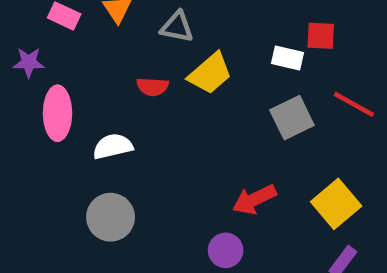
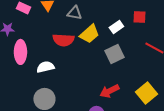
white rectangle: (288, 58) -> (116, 27), moved, turned -48
red semicircle: (153, 87) -> (63, 40), size x1.5
gray square: (292, 118) -> (114, 54), moved

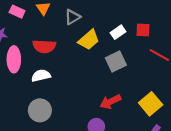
gray triangle: (74, 13) -> (72, 17), turned -42
red square: (139, 17) -> (143, 30), moved
red semicircle: (63, 40) -> (44, 46), moved

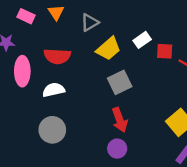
red square: (143, 30) -> (165, 51), moved
gray square: (116, 62) -> (120, 82), moved
red arrow: (110, 102) -> (120, 120), moved, turned -84

